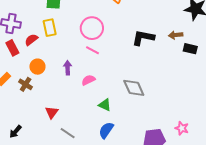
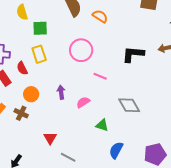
red semicircle: (31, 40) -> (22, 68), turned -72
pink line: (93, 50) -> (100, 76), moved
blue semicircle: (106, 130) -> (116, 150), moved

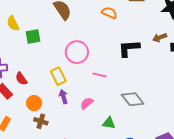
orange semicircle: (100, 16) -> (109, 13), moved
yellow rectangle: (39, 54) -> (58, 76), moved
brown cross: (21, 113) -> (41, 121), moved

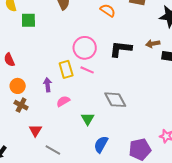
pink circle: (77, 52) -> (85, 48), moved
yellow rectangle: (58, 76) -> (66, 69), moved
pink semicircle: (87, 103) -> (63, 101), moved
green triangle: (109, 123) -> (88, 119), turned 40

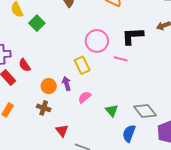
green square: (28, 20) -> (37, 23), turned -35
pink line: (87, 70) -> (121, 59), moved
orange circle: (18, 86) -> (49, 86), moved
gray diamond: (115, 100) -> (145, 111), moved

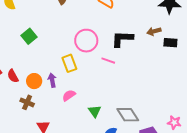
green square: (37, 23) -> (29, 36), moved
red semicircle: (25, 65) -> (13, 76), moved

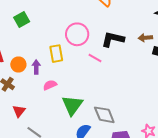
green triangle: (95, 111) -> (72, 105), size x1.6

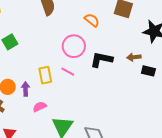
pink circle: (77, 34) -> (74, 46), moved
pink line: (95, 58) -> (68, 72), moved

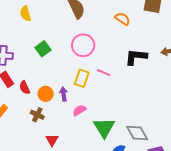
pink circle: (74, 46) -> (83, 45), moved
yellow rectangle: (45, 75) -> (82, 78), turned 36

